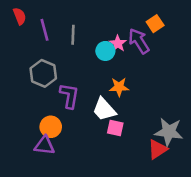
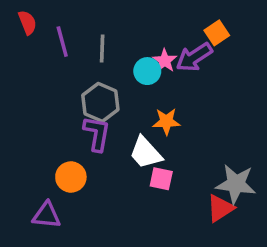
purple arrow: (139, 41) -> (194, 57), turned -90
gray hexagon: (43, 73) -> (100, 102), moved
purple triangle: (44, 145) -> (47, 215), moved

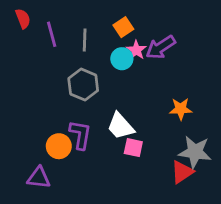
orange square: (217, 33) -> (123, 27), moved
orange star: (166, 121) -> (181, 109), moved
purple L-shape: (97, 134) -> (80, 135), moved

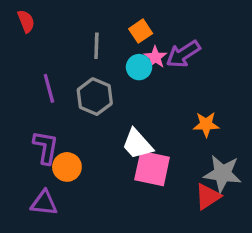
purple line: (52, 34) -> (49, 88), moved
purple L-shape: (80, 135) -> (46, 147), moved
pink square: (133, 148) -> (152, 169), size x1.6

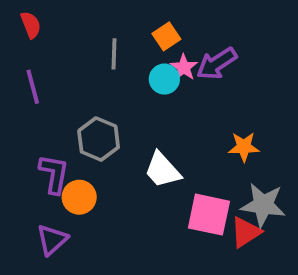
purple line: (49, 88) -> (33, 87), moved
gray hexagon: (95, 97) -> (99, 139), moved
pink square: (152, 169) -> (209, 215), moved
purple triangle: (44, 203) -> (52, 240), turned -48

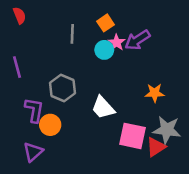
purple line: (33, 87) -> (17, 67), moved

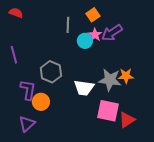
red semicircle: (19, 16) -> (16, 13), turned -48
orange square: (105, 23) -> (93, 15), moved
gray line: (72, 34) -> (68, 25), moved
white trapezoid: (103, 108) -> (84, 88), turned -40
gray star: (167, 130) -> (110, 80), moved

